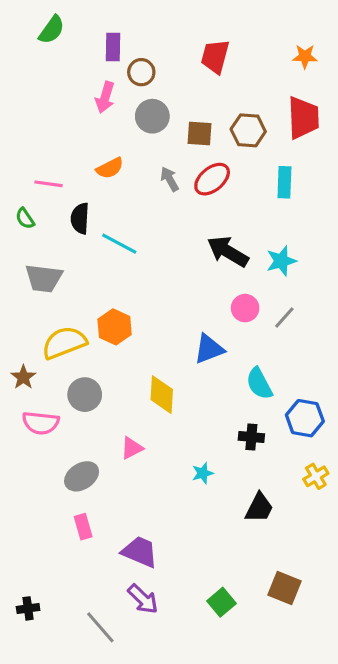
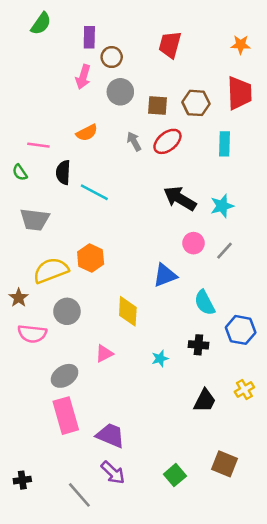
cyan star: (203, 473) -> (160, 358), moved
yellow cross: (316, 476) -> (244, 389), moved
pink rectangle: (83, 527) -> (66, 416), size x1.8

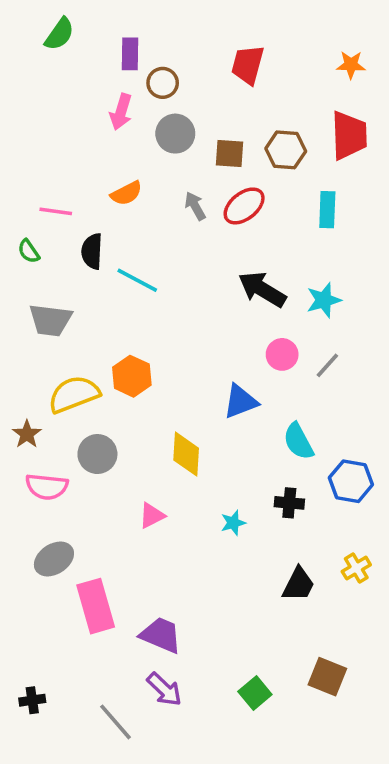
gray ellipse: (65, 376) -> (54, 559), moved

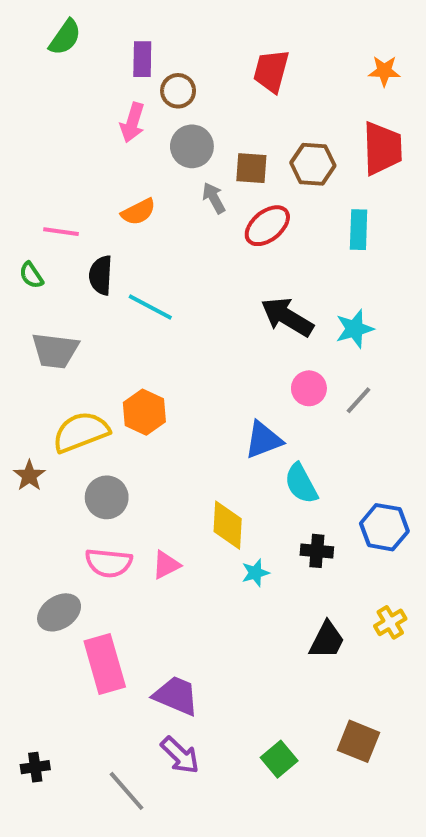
gray arrow: (195, 206) -> (214, 198), moved
cyan semicircle: (298, 441) -> (301, 484), moved
yellow diamond: (186, 454) -> (228, 525), moved
pink semicircle: (47, 487) -> (109, 563), moved

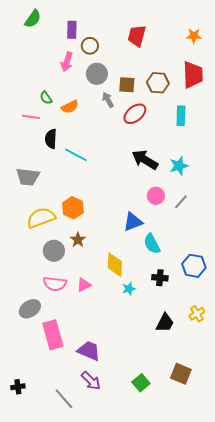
green semicircle: (31, 275) -> (46, 98), moved
brown star: (29, 476) -> (78, 240), moved

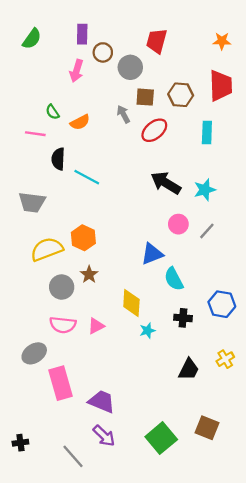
green semicircle: (33, 19) -> (32, 39), moved
gray circle: (97, 74) -> (130, 67), moved
green square: (141, 383) -> (161, 438), size x1.5

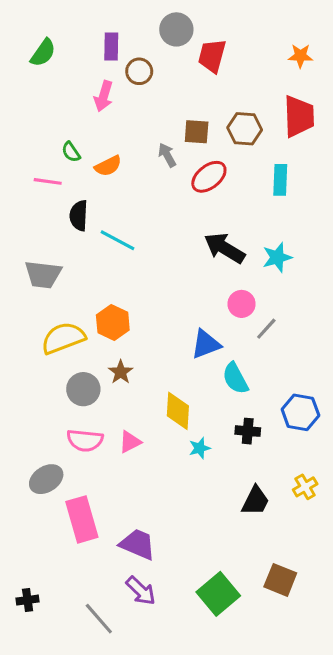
gray circle: (130, 67) -> (176, 29), moved
gray line: (207, 231) -> (266, 329), moved

